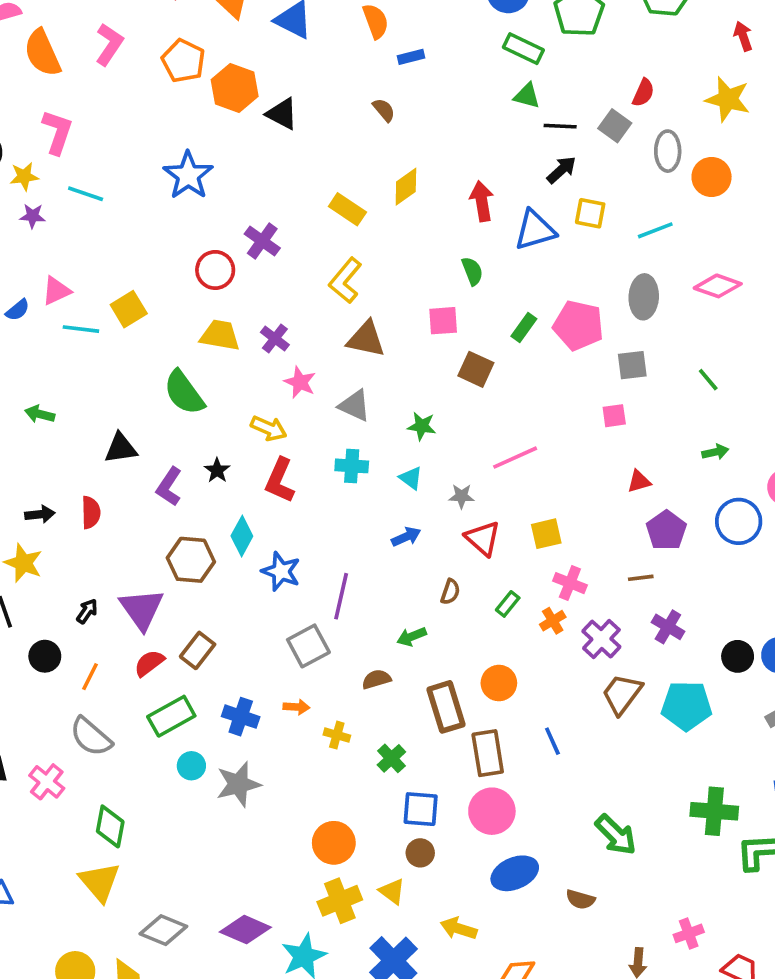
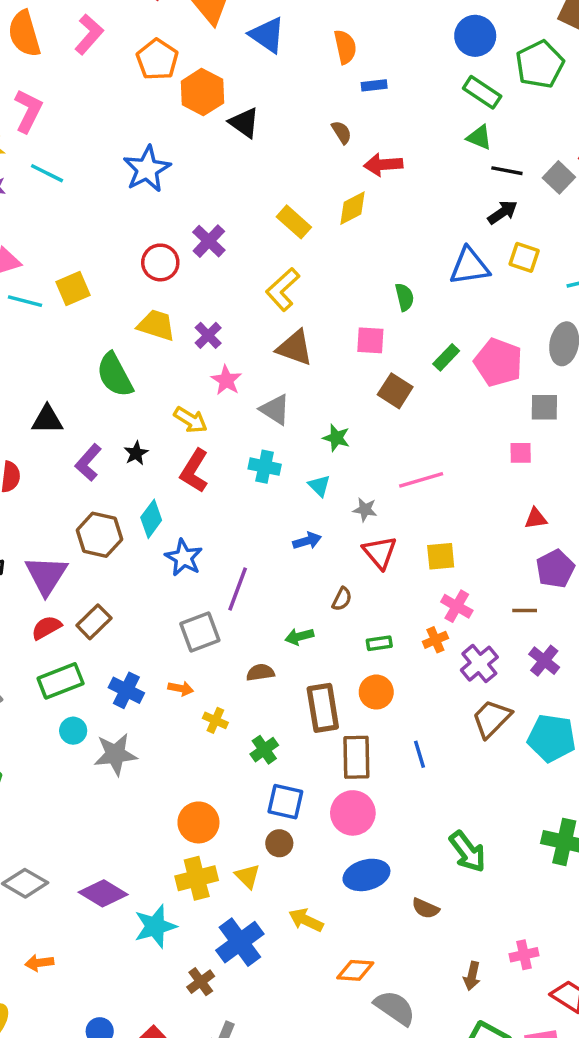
red arrow: (482, 201) -> (383, 165), moved, turned -93
green rectangle: (508, 604) -> (379, 643), moved, turned 35

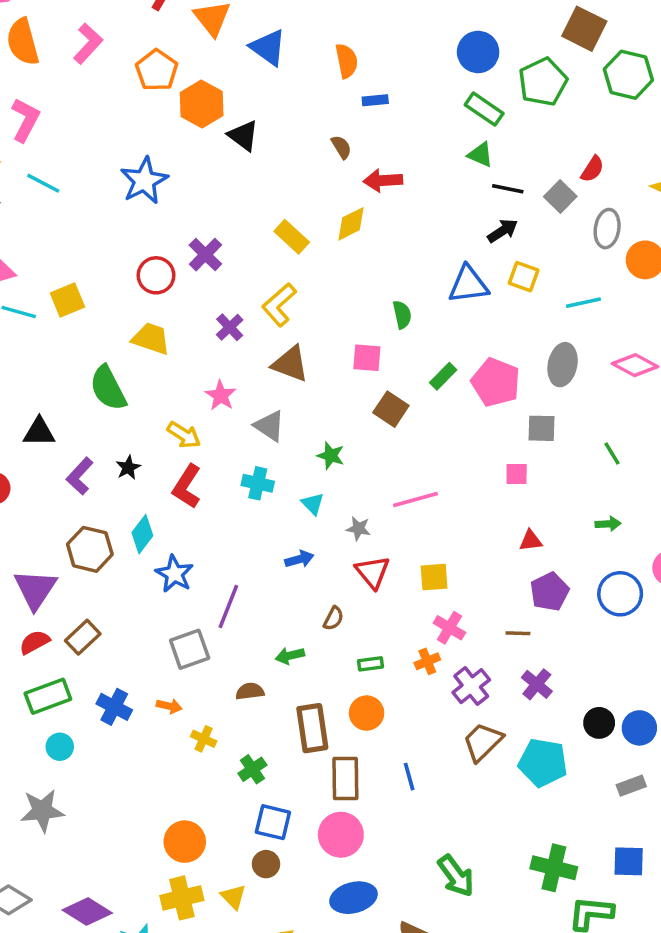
purple cross: (208, 335) -> (230, 327), moved
gray star: (115, 754) -> (42, 811), moved

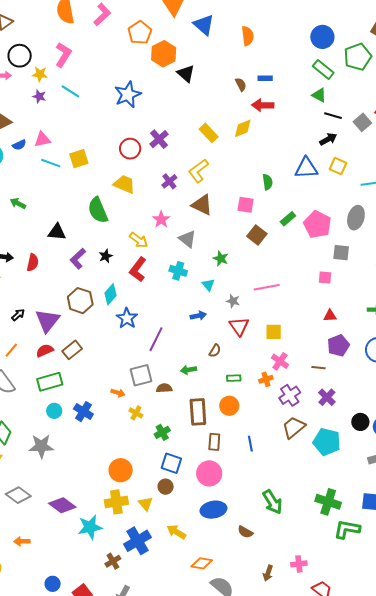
blue rectangle: (375, 100) -> (265, 78), moved
gray square: (190, 649) -> (141, 375), moved
blue cross: (114, 707) -> (83, 412), moved
brown rectangle: (345, 779) -> (214, 442), size x0.7

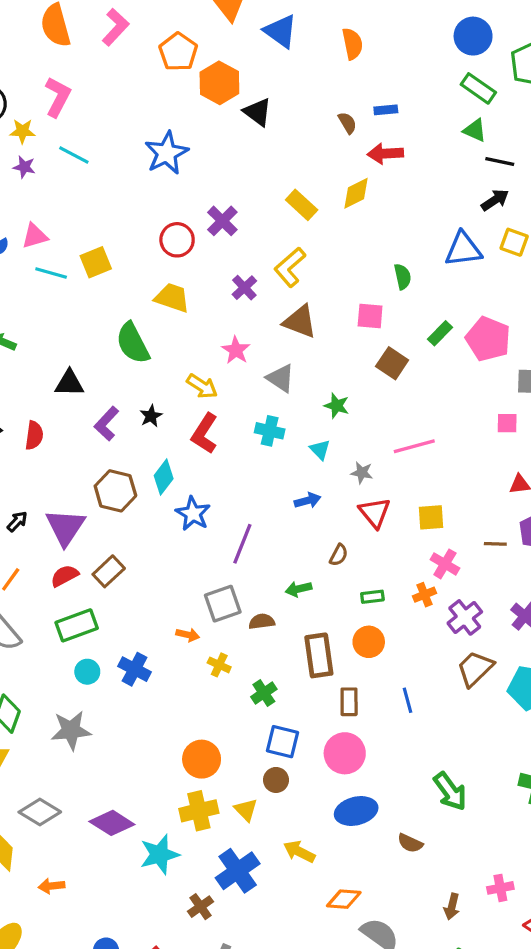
brown line: (319, 368) -> (495, 544), moved

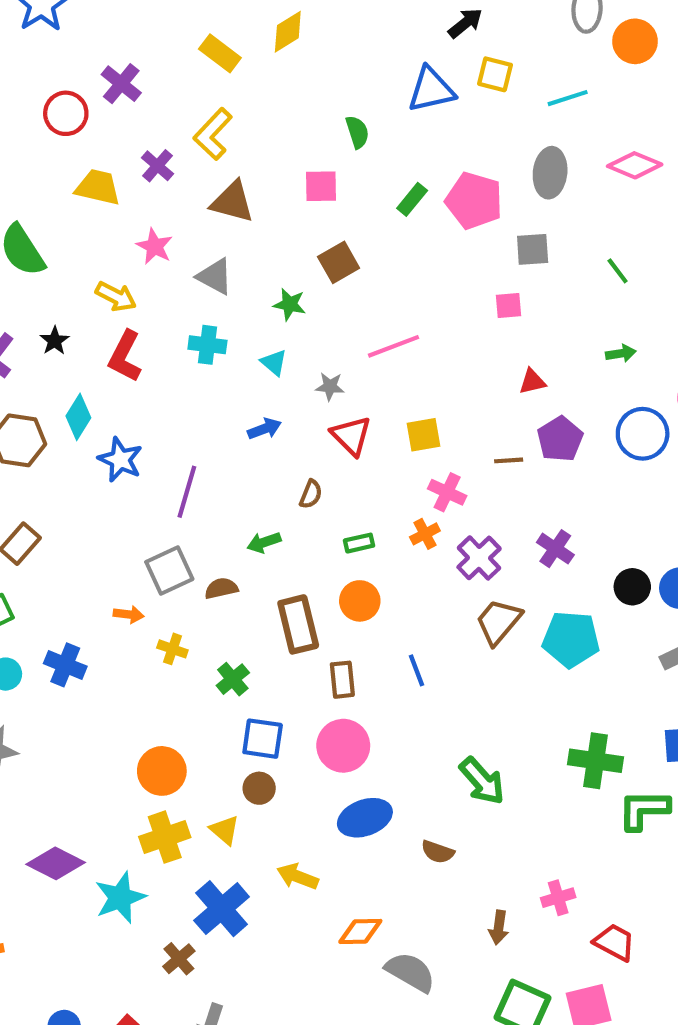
yellow trapezoid: (172, 298) -> (98, 187), moved
brown square: (392, 363) -> (339, 262), moved, turned 32

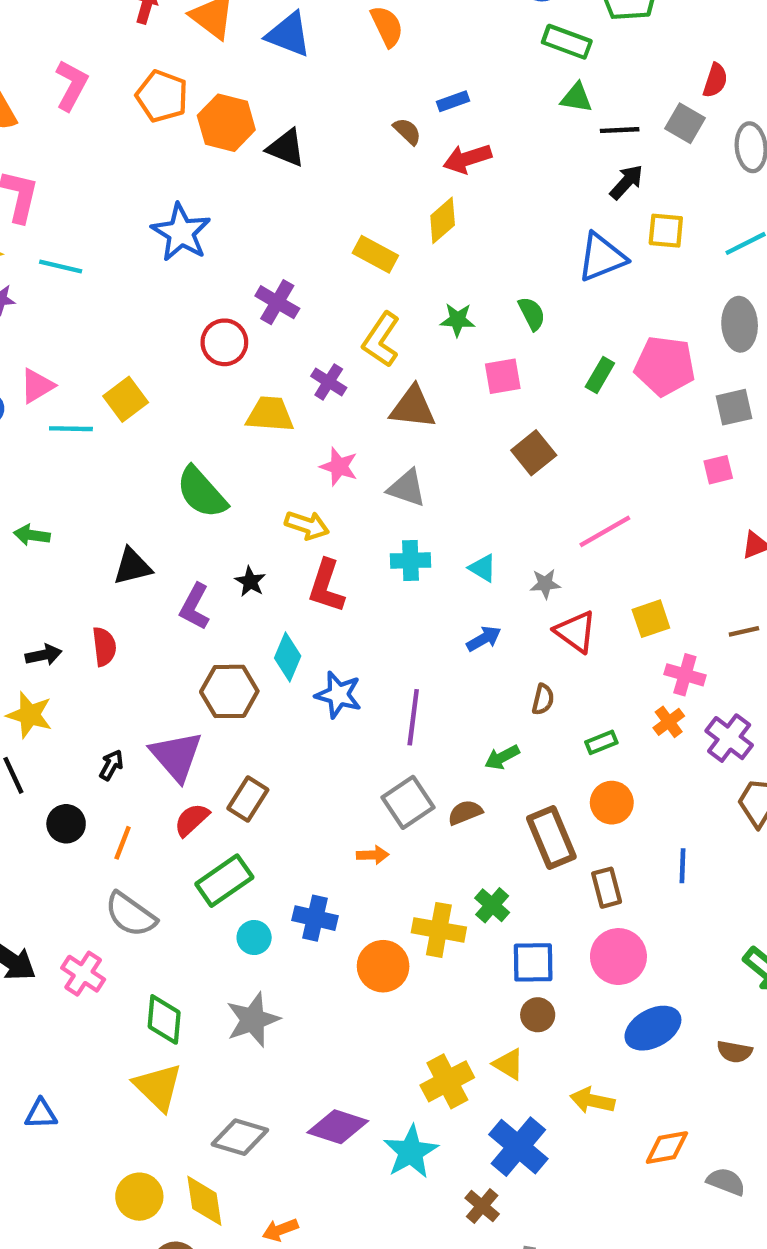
green star: (290, 304) -> (458, 320), moved
yellow cross: (172, 649) -> (439, 930), moved, size x1.6
blue line: (417, 670) -> (682, 866), turned 32
orange circle: (162, 771) -> (383, 966), moved
gray semicircle: (410, 972) -> (726, 1182), size x0.7

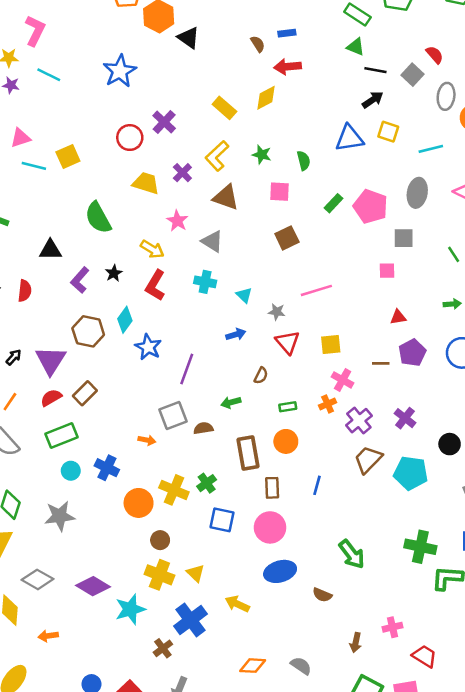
red semicircle: (715, 80) -> (435, 55), turned -72
brown circle: (538, 1015) -> (160, 540), moved
yellow cross: (447, 1081) -> (159, 575), turned 36
orange diamond: (667, 1148) -> (253, 666), moved

